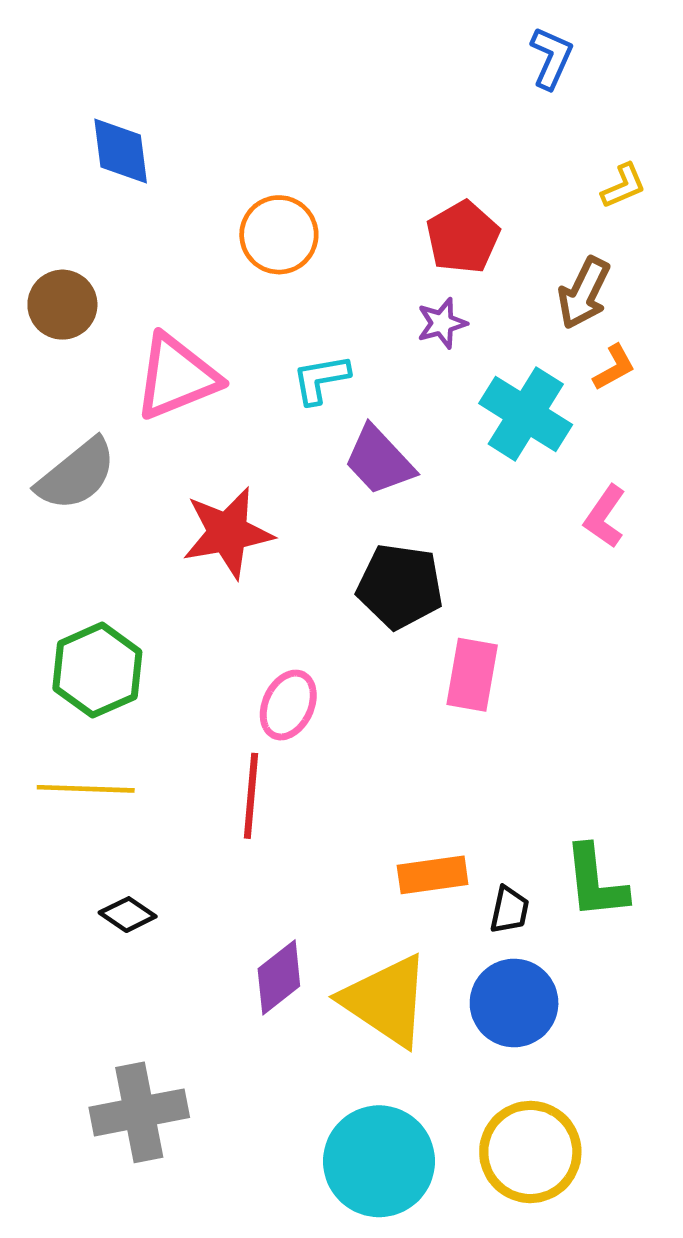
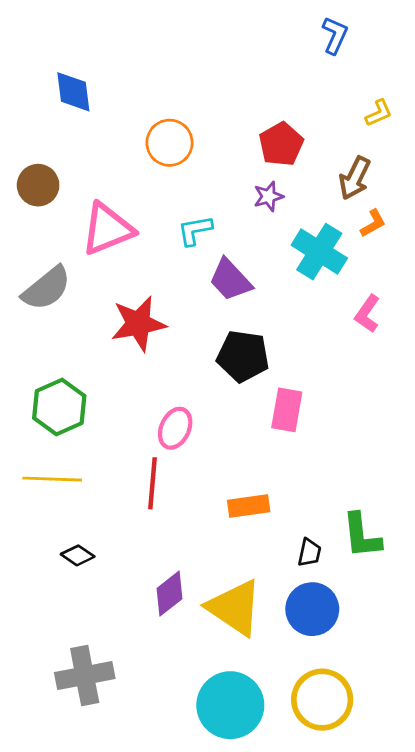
orange rectangle: (433, 875) -> (249, 506), moved

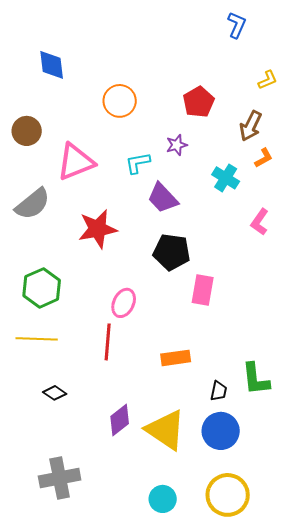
purple star: (268, 196) -> (177, 145), moved
cyan cross: (319, 252) -> (226, 178), size x0.7
cyan circle: (230, 705) -> (163, 499), size x0.6

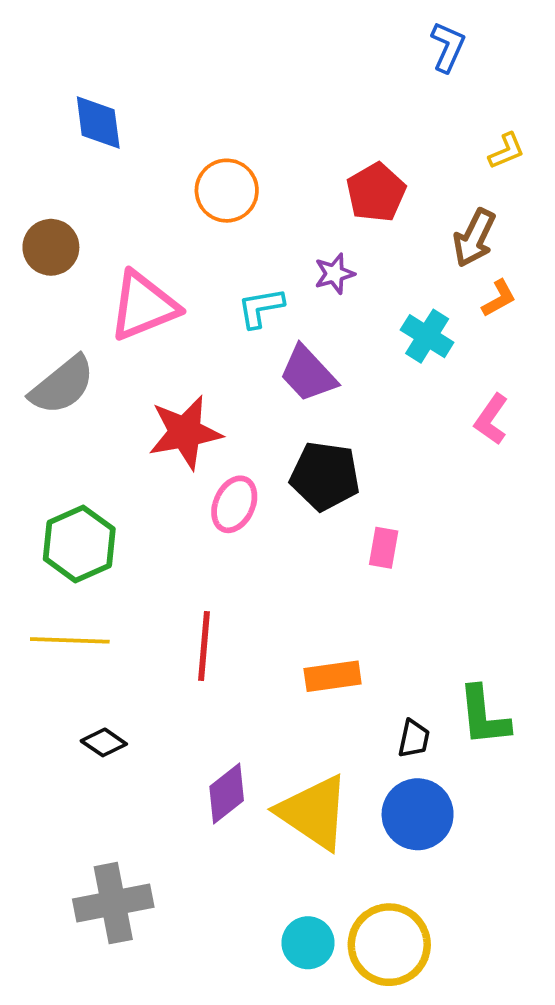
pink rectangle: (203, 290) -> (384, 548), size x0.7
pink ellipse: (124, 303) -> (234, 504), moved
yellow circle: (228, 495) -> (389, 945), moved

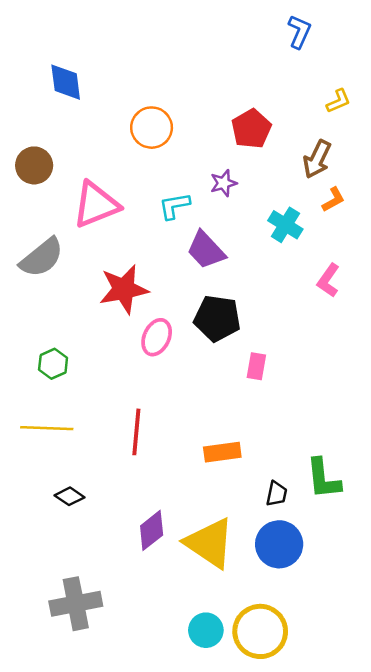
green hexagon: (79, 544) -> (53, 364), size x0.6

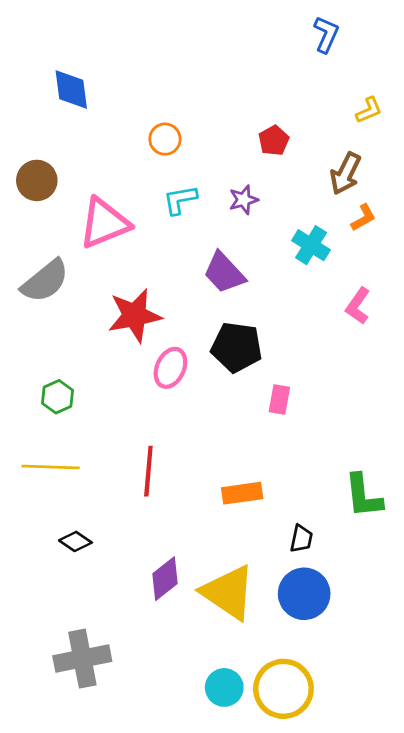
orange circle: (152, 128) -> (165, 139), size x0.7
red pentagon: (251, 129) -> (274, 140), size x0.7
cyan L-shape: (174, 206) -> (180, 200), moved
green L-shape: (323, 479) -> (363, 496), moved

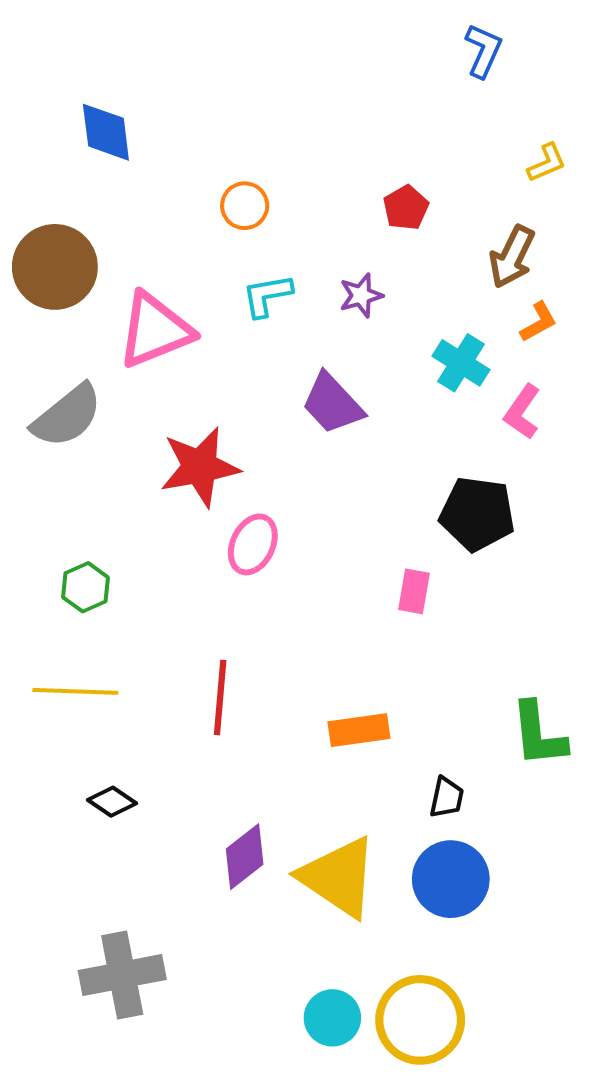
brown circle: (37, 180) -> (55, 267), size x1.4
pink L-shape: (358, 306) -> (522, 412), moved
black pentagon: (237, 347) -> (477, 514), moved

